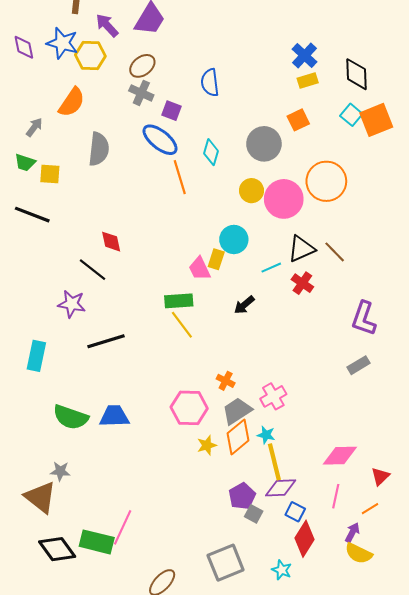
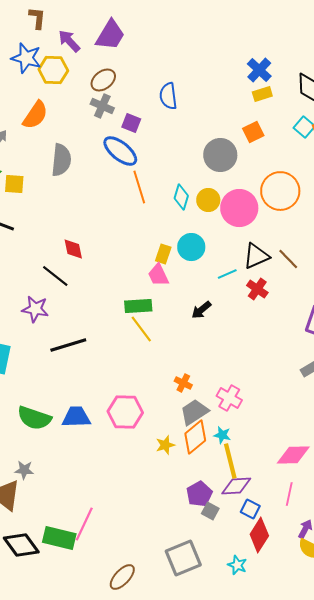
cyan diamond: (211, 152) -> (181, 197), moved
yellow rectangle: (216, 259) -> (163, 254), moved
pink cross: (273, 396) -> (229, 398), turned -30
pink hexagon: (189, 408) -> (125, 412), moved

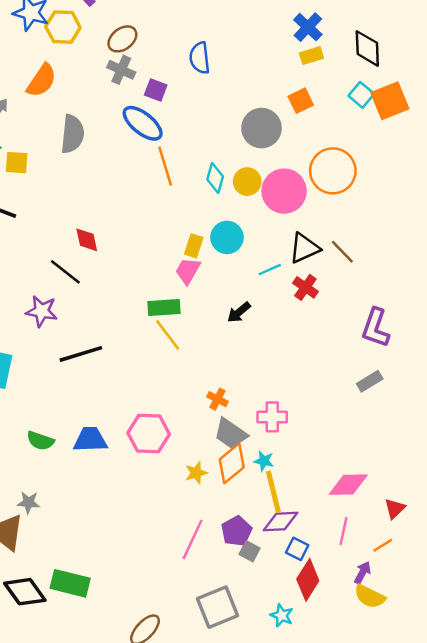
pink trapezoid: (158, 275) -> (188, 271), turned 55
pink cross: (229, 398) -> (272, 417), turned -30
gray trapezoid: (194, 412) -> (231, 434), turned -112
green semicircle: (34, 418) -> (40, 441), size x0.7
pink line: (84, 524) -> (193, 539), moved

